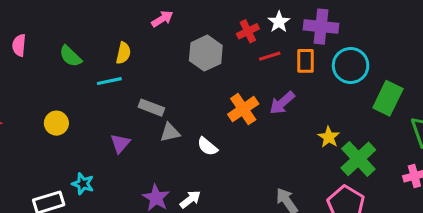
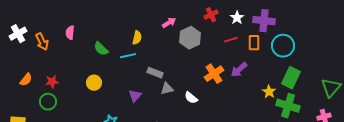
pink arrow: (162, 19) -> (169, 23), moved
red cross: (248, 31) -> (211, 15), moved
green semicircle: (70, 56) -> (101, 49), moved
green rectangle: (388, 98) -> (291, 78), moved
green cross: (358, 159) -> (288, 106), turned -30

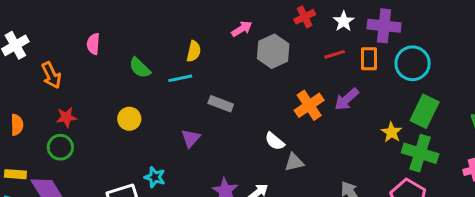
orange arrow: (42, 42) -> (51, 75), moved
orange semicircle: (26, 80) -> (17, 125), moved, turned -40
gray triangle: (167, 89) -> (294, 162), moved

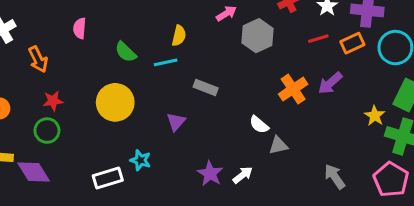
orange rectangle: (369, 59) -> (352, 43), turned 65
yellow circle: (129, 119) -> (115, 102), size x1.6

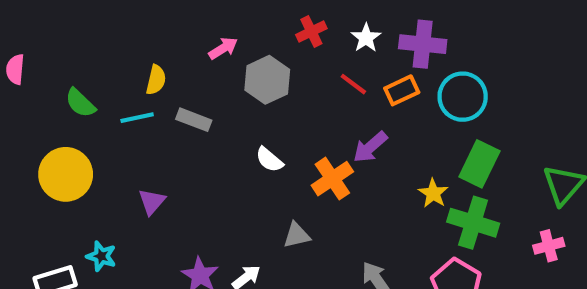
red line: (318, 39) -> (353, 84), turned 54
gray rectangle: (206, 88) -> (194, 120), moved
orange cross: (293, 89) -> (332, 179), moved
white semicircle: (259, 125) -> (269, 160), moved

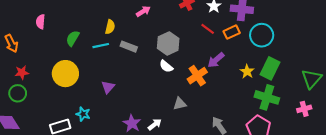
gray hexagon: (267, 80) -> (168, 43), moved
green semicircle: (80, 103) -> (73, 38), turned 77
yellow star: (433, 193) -> (247, 71), moved

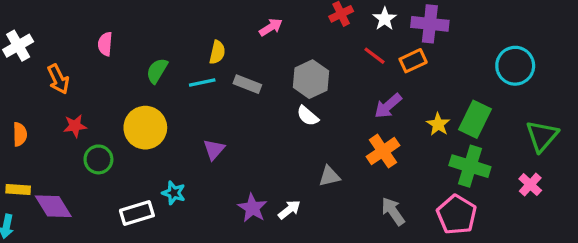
cyan circle: (262, 35) -> (515, 66), moved
orange cross: (197, 76) -> (383, 151), moved
green circle: (18, 93) -> (98, 159), moved
pink cross: (304, 109) -> (530, 185), turned -32

